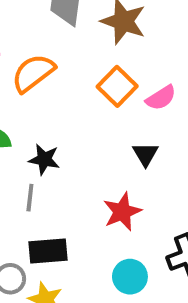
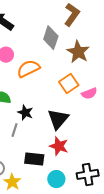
black triangle: (145, 154) -> (58, 119), moved, size x1.6
red star: (122, 212) -> (59, 146), turned 30
black rectangle: (48, 251) -> (34, 159), moved

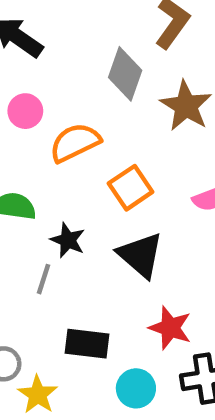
orange square: (69, 83) -> (131, 188), moved
black triangle: (58, 119) -> (141, 255), turned -30
red star: (59, 146) -> (170, 328), moved

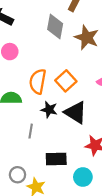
orange semicircle: (75, 143) -> (38, 81), moved, turned -45
black star: (68, 240) -> (49, 110), moved

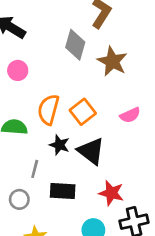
black rectangle: (56, 159) -> (63, 191), moved
gray circle: (17, 175) -> (19, 199), moved

